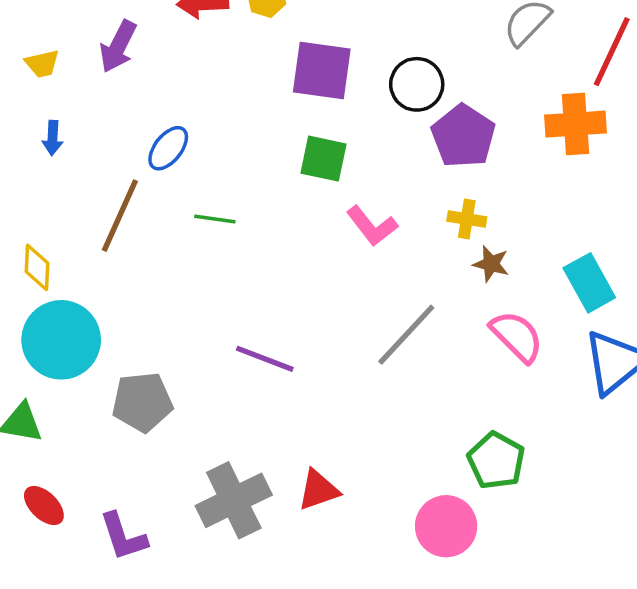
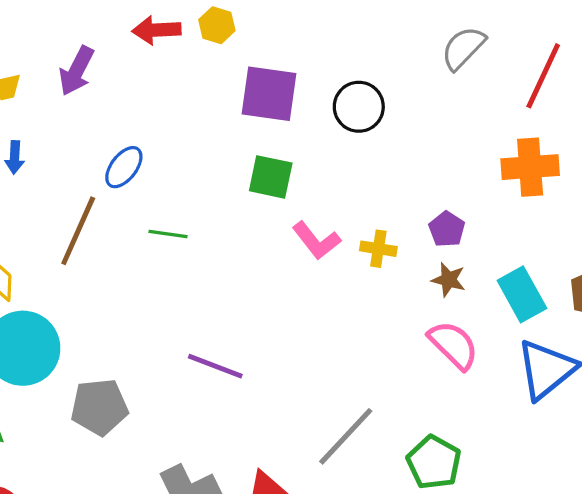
orange cross: (576, 124) -> (530, 167), moved
purple pentagon: (463, 136) -> (447, 229), moved, size x0.6
yellow cross: (467, 219) -> (378, 249), moved
brown star: (491, 264) -> (449, 280), moved
gray line: (406, 335) -> (346, 436), moved

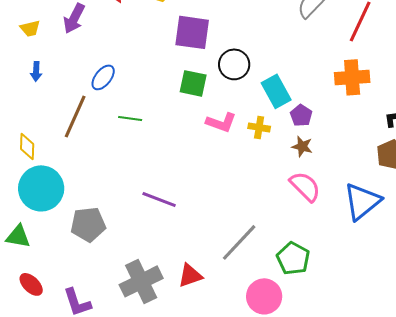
black circle: (359, 107) -> (234, 64), moved
pink L-shape: (316, 241) -> (221, 122), turned -32
cyan rectangle: (522, 294) -> (276, 91), moved

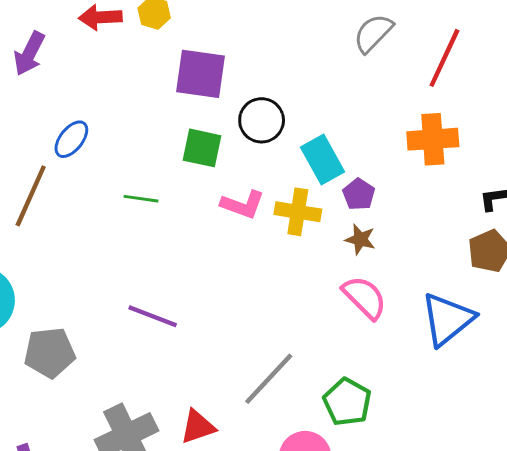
green line: (130, 118) -> (141, 199), moved
yellow cross: (259, 127) -> (298, 212), size x1.4

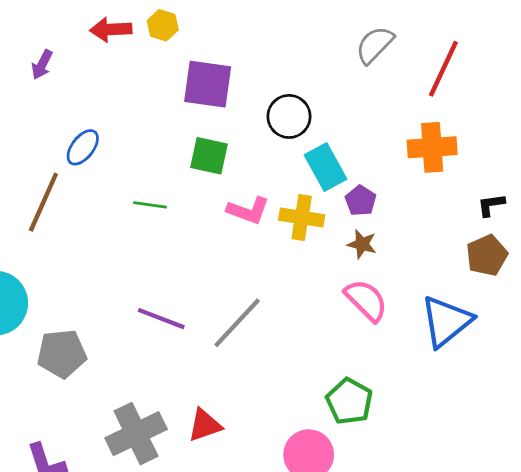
purple arrow: (29, 54) -> (42, 65), size x0.7
black circle: (262, 120) -> (289, 116), moved
gray line: (269, 379) -> (237, 323), moved

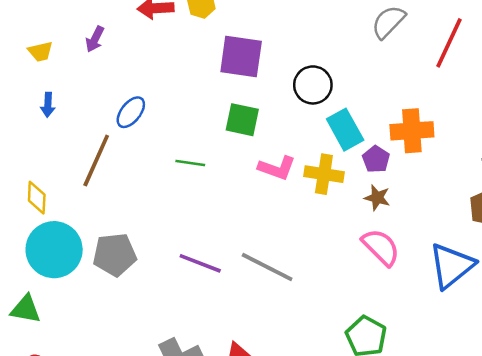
orange cross: (432, 147) -> (412, 131), moved
gray line: (237, 323) -> (267, 267), turned 74
gray pentagon: (62, 354) -> (115, 255), moved

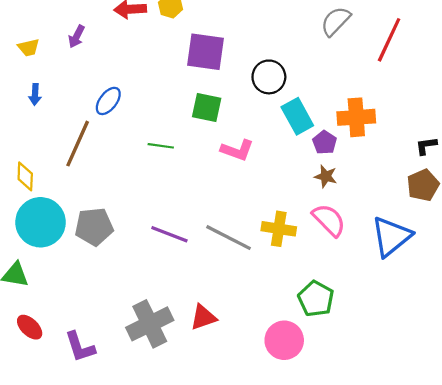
yellow cross: (324, 174) -> (279, 229), moved

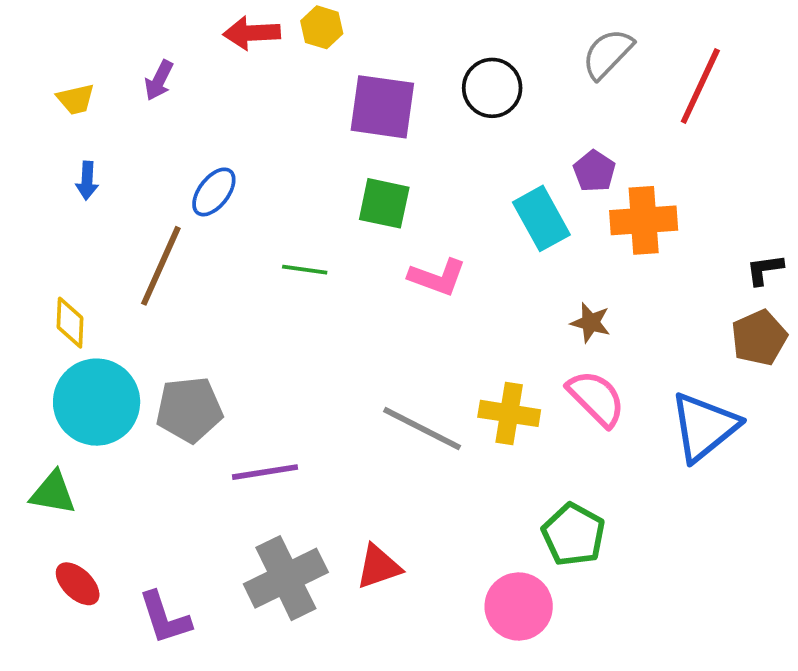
black circle: (269, 77) -> (492, 88), moved
purple pentagon: (325, 142) -> (594, 171), moved
purple line: (169, 234) -> (265, 472), moved, turned -30

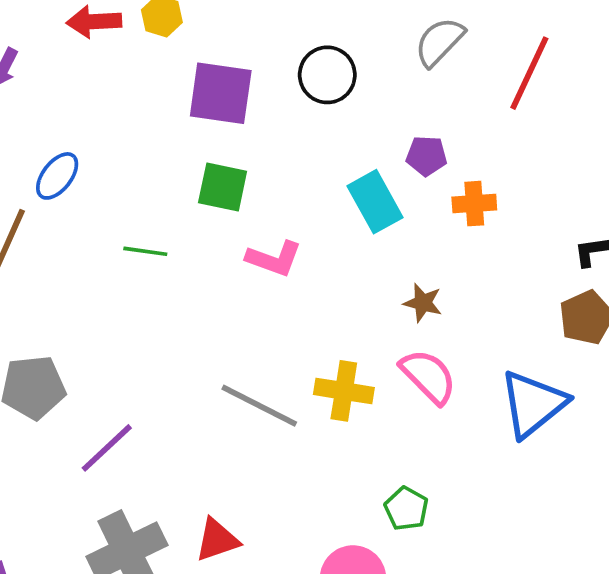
purple pentagon: (594, 171) -> (427, 156), turned -30
orange cross: (644, 220) -> (474, 204), size x0.7
purple line: (265, 472) -> (107, 448), turned -34
green pentagon: (574, 535) -> (406, 509), size x0.7

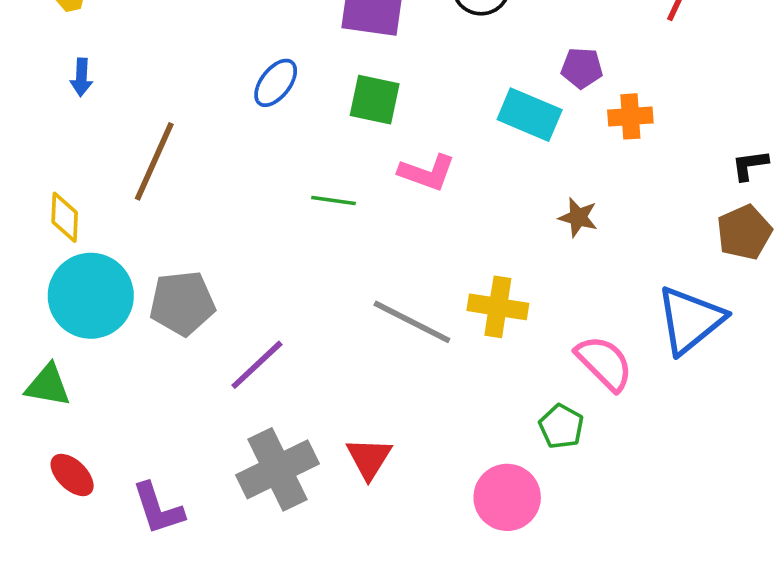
blue ellipse: (57, 176) -> (276, 83), moved
cyan rectangle: (375, 202) -> (530, 115), turned -38
green line: (145, 251) -> (334, 200), moved
pink semicircle: (428, 376) -> (604, 363), moved
red triangle: (217, 540) -> (369, 458), turned -39

